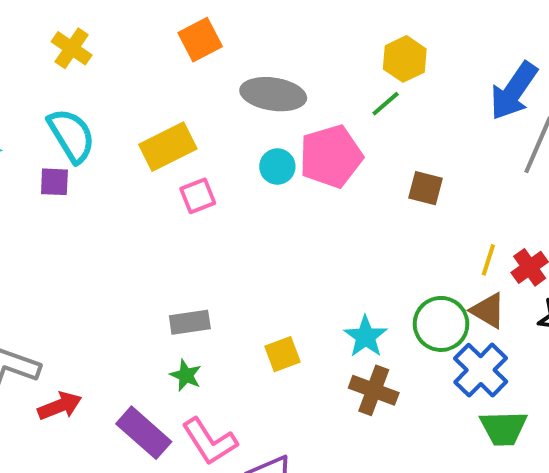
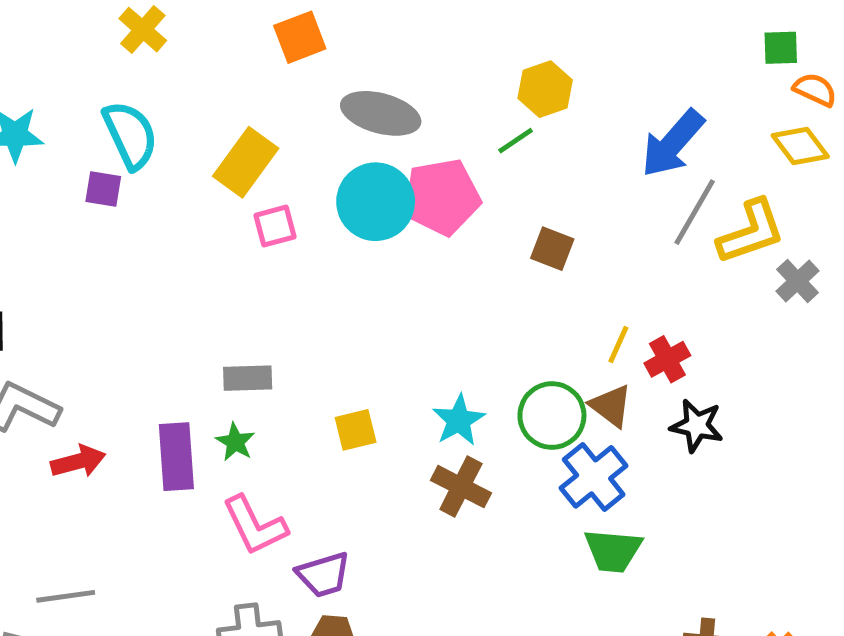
yellow rectangle: (168, 147) -> (246, 162), turned -34
cyan circle: (277, 167) -> (376, 202), size x1.8
purple rectangle: (144, 433) -> (176, 457), moved, turned 38

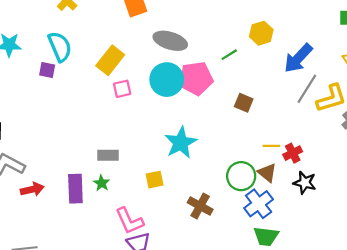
yellow hexagon: (545, 89) -> (261, 33), moved
yellow line: (618, 344) -> (271, 146), turned 63
cyan star: (459, 420) -> (181, 143), moved, size x1.4
pink L-shape: (255, 525) -> (129, 221), moved

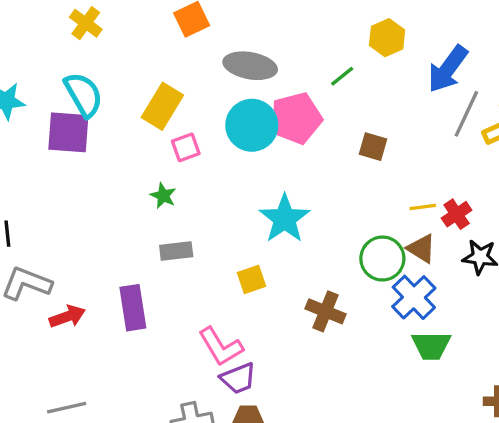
purple square: (47, 70) -> (68, 132), size x1.8
green star: (102, 183) -> (163, 196), moved

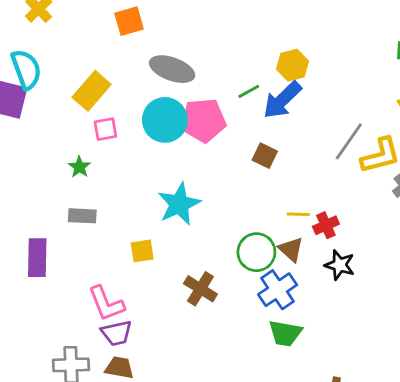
blue arrow: (448, 69) -> (282, 100), moved

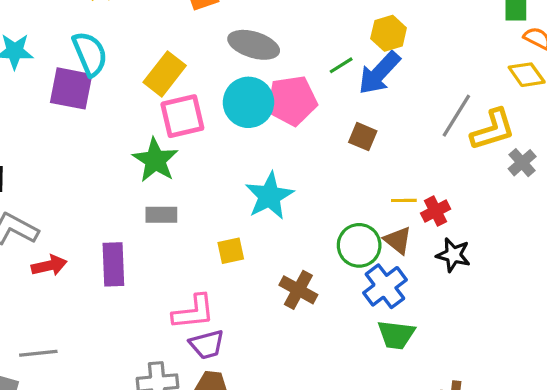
pink square: (105, 129) -> (182, 116), size x1.6
green star: (79, 167) -> (155, 160), size x1.8
pink L-shape: (106, 304) -> (193, 312), turned -72

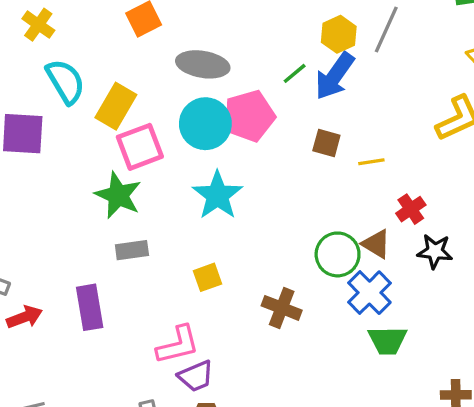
cyan semicircle: (90, 54) -> (65, 81), moved
gray line: (456, 116) -> (386, 30), moved
cyan star: (269, 196) -> (217, 195), moved
yellow line: (404, 200) -> (371, 162), moved

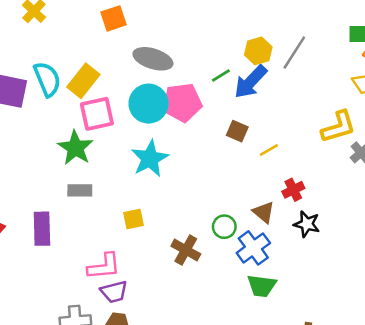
cyan semicircle: (65, 81) -> (47, 79), moved
yellow line: (371, 162) -> (269, 150), turned -30
green circle: (338, 254) -> (224, 227), moved, size x0.7

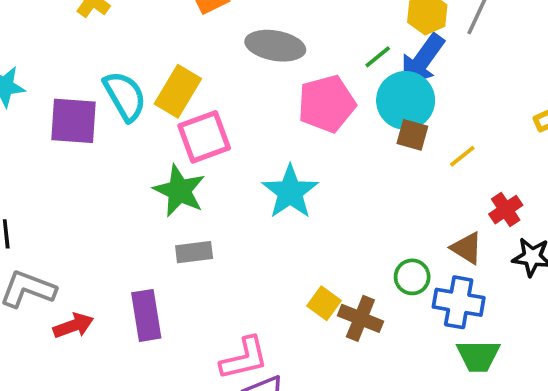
cyan circle: (149, 104) -> (406, 100), moved
yellow square: (133, 219) -> (324, 303), moved, turned -35
blue cross: (253, 248) -> (459, 302), turned -36

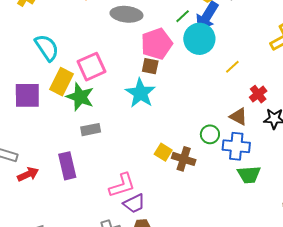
yellow rectangle: (178, 91) -> (62, 82), moved
purple square: (74, 121) -> (27, 95), moved
brown square: (412, 135) -> (150, 66), moved

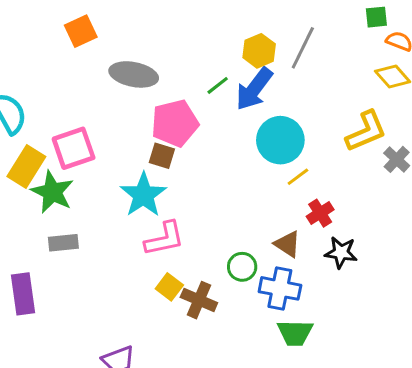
cyan circle: (199, 39) -> (280, 140), moved
yellow line: (232, 67) -> (298, 177), moved
pink L-shape: (122, 185) -> (165, 239), moved

